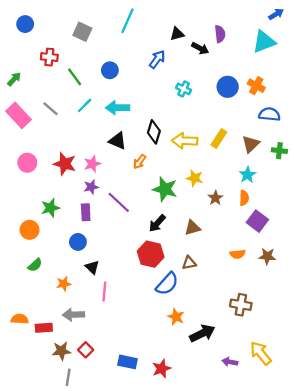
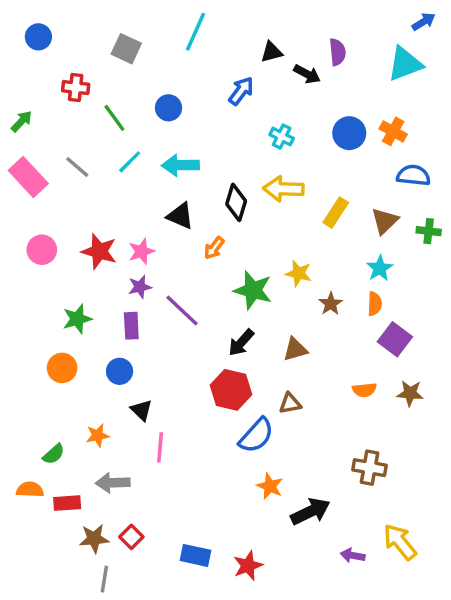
yellow arrow: (185, 141) -> (283, 189), moved
orange circle: (30, 230) -> (62, 368), moved
green semicircle: (35, 265) -> (54, 454), moved

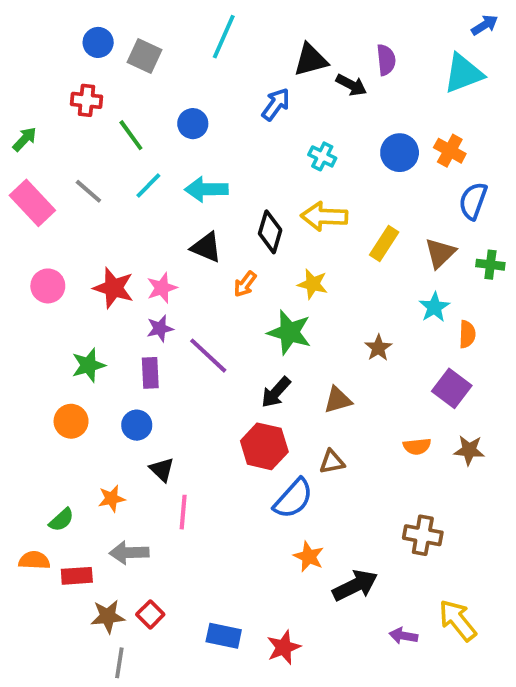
blue circle: (38, 37) -> (98, 42), moved
black triangle: (272, 52) -> (311, 60), size x1.4
blue semicircle: (413, 175) -> (473, 201), turned -76
yellow star: (299, 273) -> (313, 284), moved
orange semicircle: (375, 304) -> (467, 334), moved

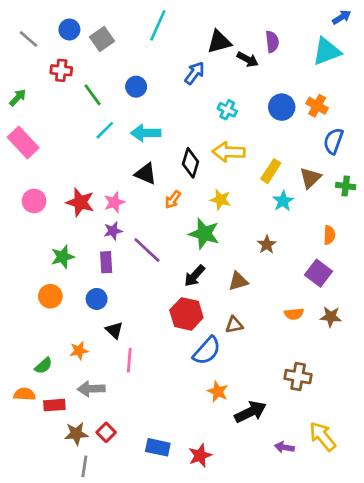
gray square: (144, 56) -> (102, 39), turned 30
gray line: (88, 191) -> (29, 39), moved
cyan star: (434, 307) -> (283, 201), moved

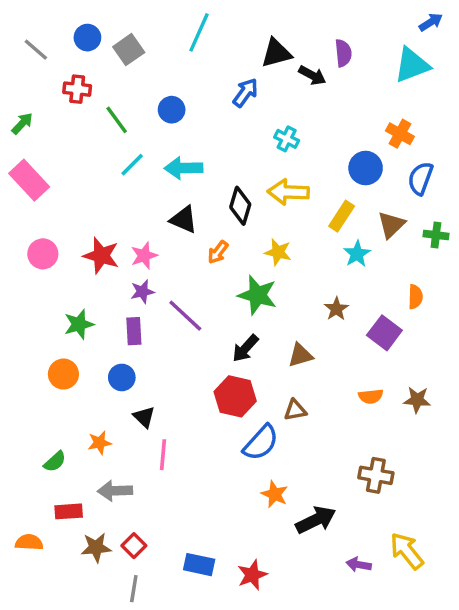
blue circle: (282, 107) -> (366, 168), moved
purple square: (318, 273) -> (384, 333), moved
orange semicircle: (24, 394) -> (29, 542), moved
gray line: (84, 466) -> (134, 589), moved

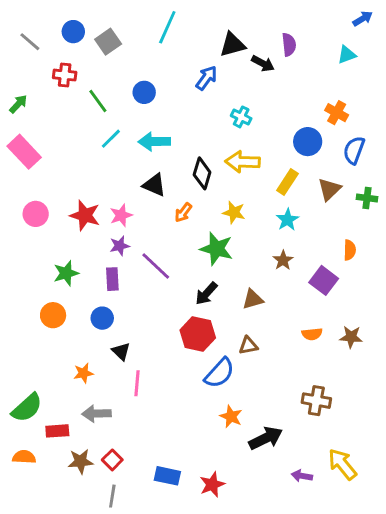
cyan triangle: (412, 65) -> (347, 55), size x0.6
cyan star: (357, 254) -> (287, 220), moved
green semicircle: (55, 462) -> (27, 408), moved, size x1.6

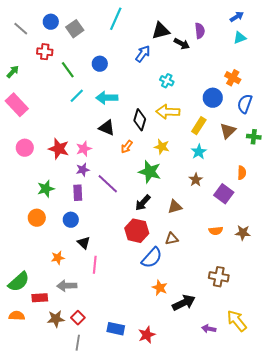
blue arrow: (363, 19) -> (237, 17), moved

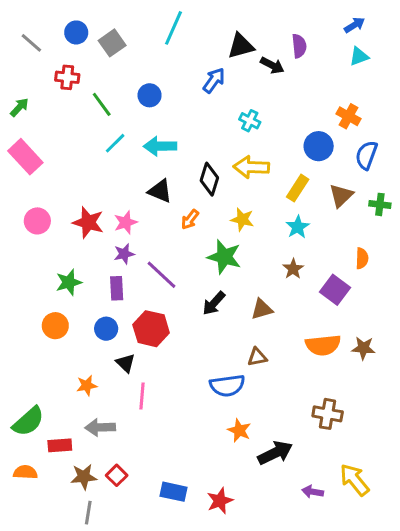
red hexagon: (137, 231) -> (151, 329), moved
orange semicircle: (216, 231) -> (323, 345), size x1.6
blue semicircle: (152, 258) -> (227, 386), turned 40
gray line: (78, 343) -> (88, 513), moved

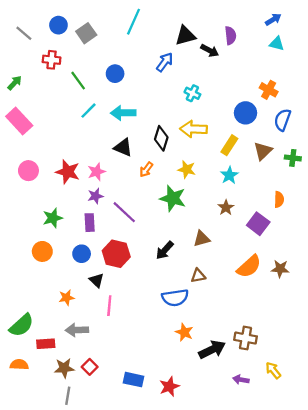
cyan triangle: (359, 56) -> (277, 44), turned 35
black arrow: (214, 303) -> (165, 250), moved
orange semicircle: (323, 345) -> (249, 266), turned -36
brown cross: (328, 414) -> (246, 338), moved
yellow arrow: (354, 480) -> (273, 370), size x0.7

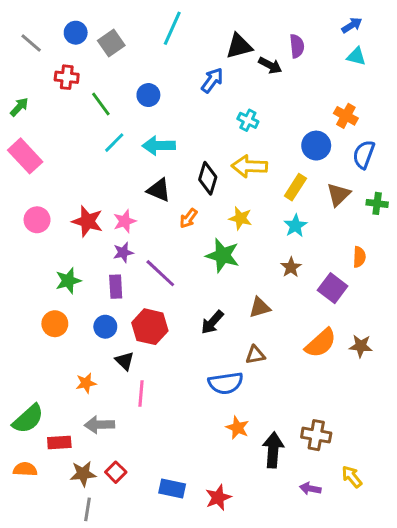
black arrow: (212, 350) -> (273, 450), turned -60

